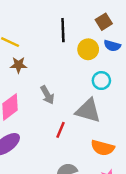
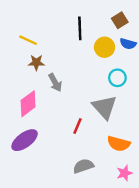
gray arrow: (47, 95) -> (55, 83), moved
gray triangle: (88, 111) -> (105, 107), turned 32

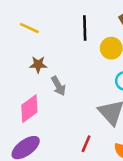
yellow line: (28, 40) -> (29, 28), moved
red line: (77, 126) -> (86, 144), moved

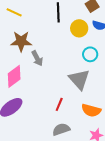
brown star: (38, 65) -> (21, 41), size x1.5

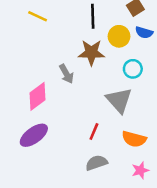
brown star: (21, 41) -> (91, 53), moved

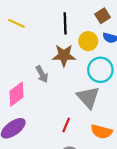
cyan circle: (133, 69) -> (100, 70), size x1.5

